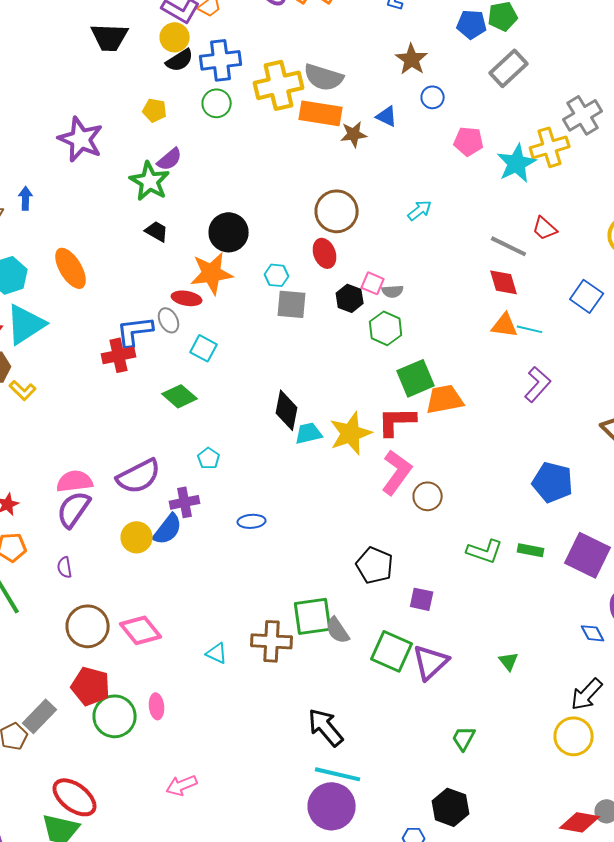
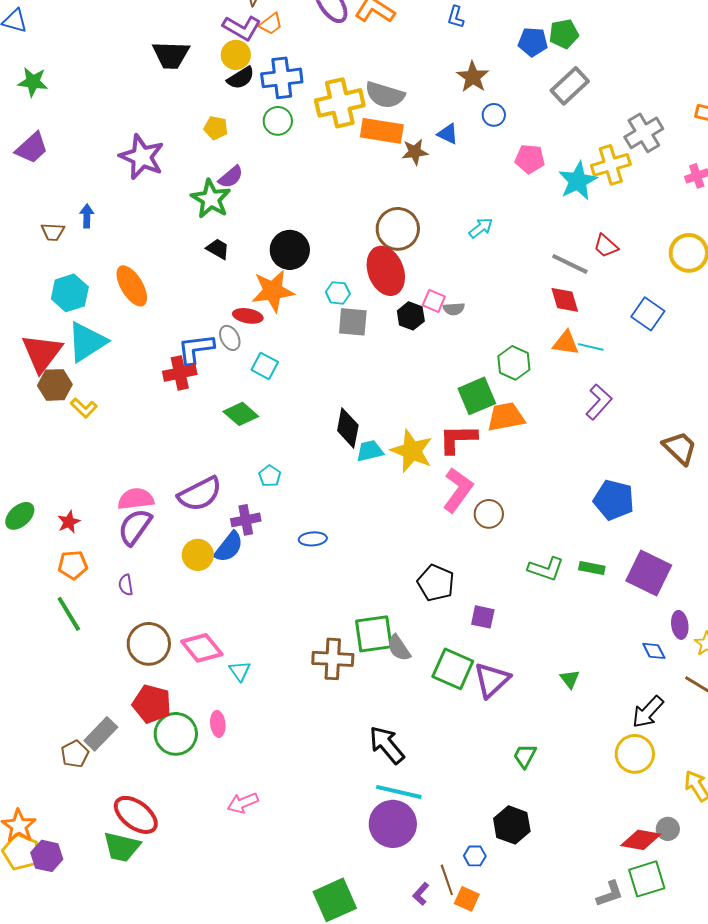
red ellipse: (325, 253) -> (386, 271), size x1.6
green hexagon: (386, 328) -> (514, 363), moved
yellow star: (351, 433) -> (412, 451), turned -30
cyan triangle: (217, 653) -> (240, 671), moved, turned 30

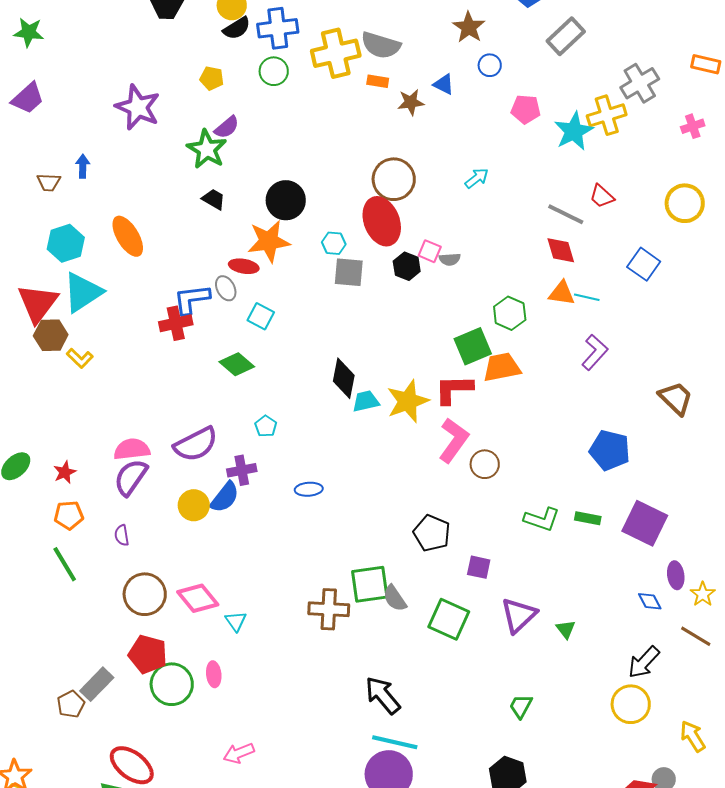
orange rectangle: (382, 131) -> (378, 81), size x0.5
yellow star: (412, 451) -> (408, 401), turned 30
purple triangle: (492, 680) -> (519, 615), moved

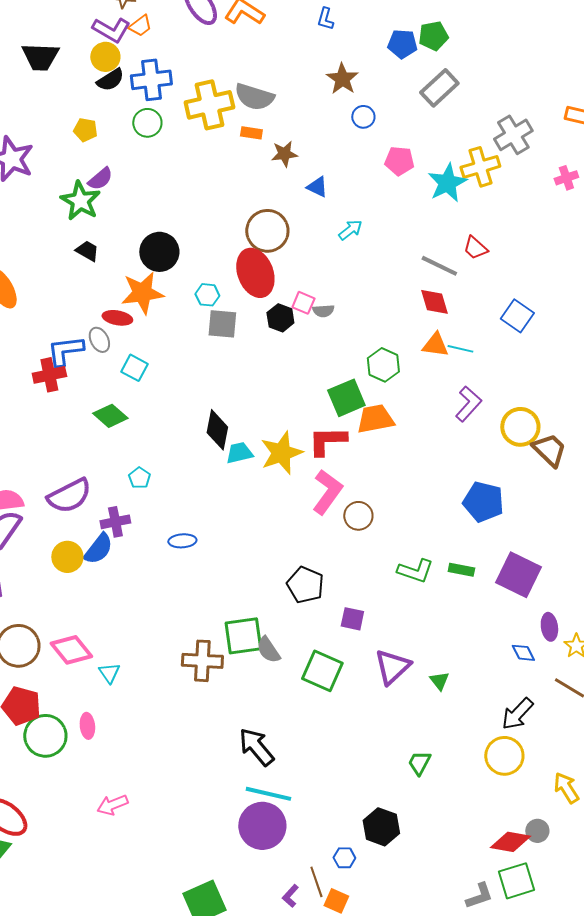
blue triangle: (444, 84) -> (317, 187), moved
yellow circle: (685, 203) -> (520, 427), moved
green trapezoid: (521, 706) -> (419, 763), moved

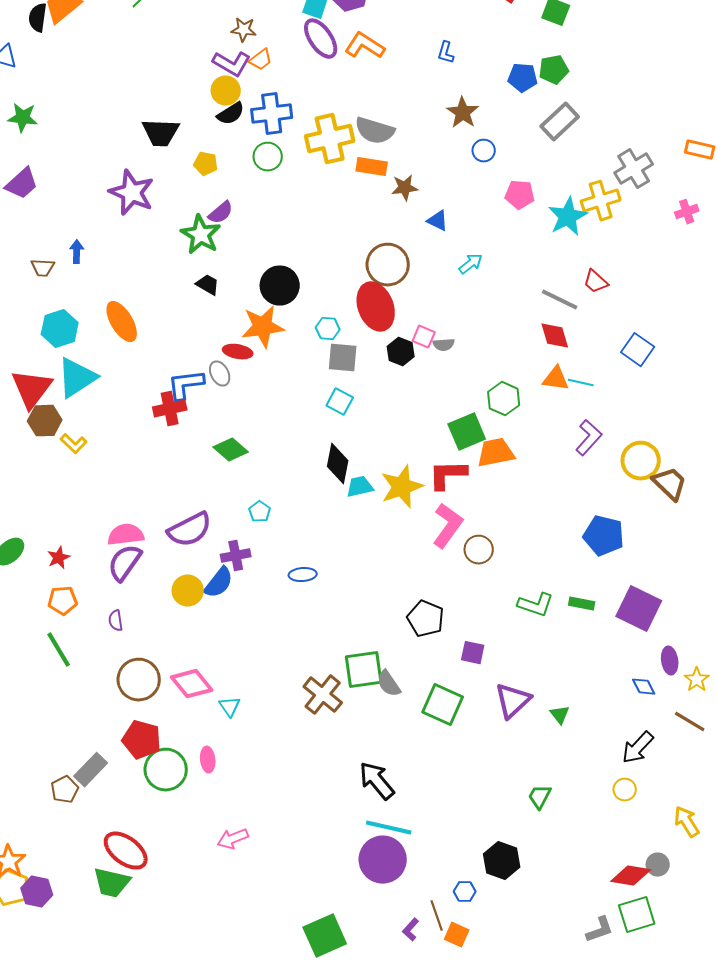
black trapezoid: (40, 57) -> (161, 133), moved
orange rectangle: (251, 133) -> (372, 167), size x1.4
cyan square: (134, 368) -> (340, 402), moved
brown cross: (202, 661) -> (323, 695), turned 36
yellow circle: (504, 756) -> (625, 790), size x0.6

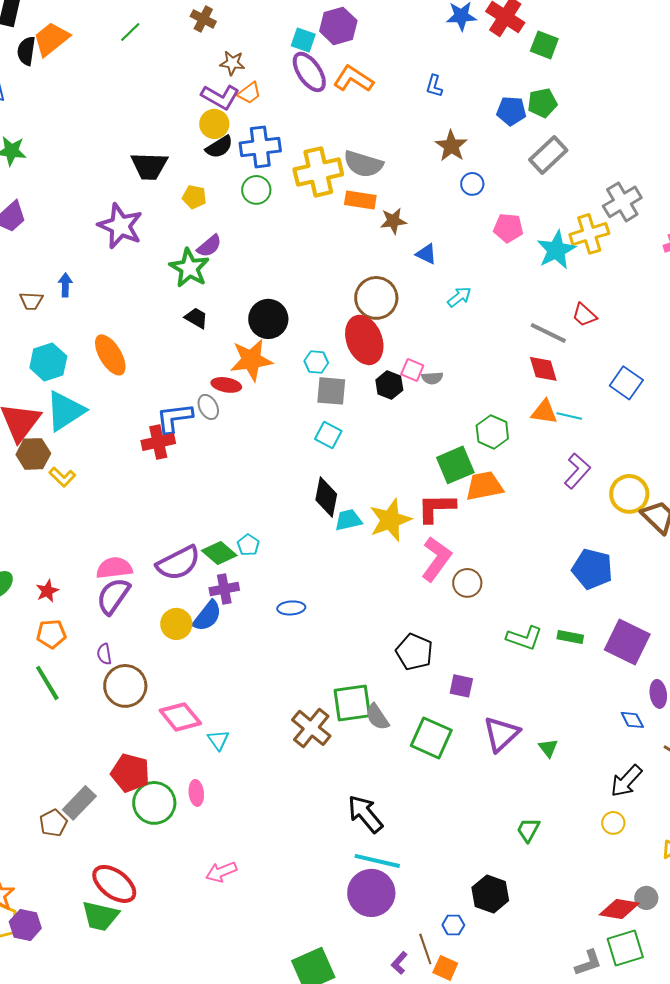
green diamond: (231, 450) -> (219, 553), moved
brown circle: (139, 680) -> (125, 686), moved

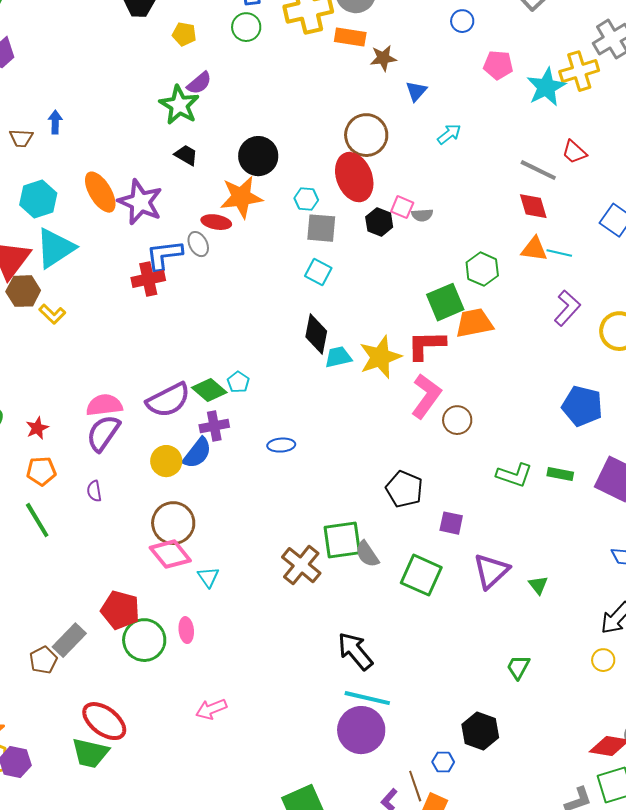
purple star: (120, 226) -> (140, 202), moved
blue triangle: (426, 254) -> (416, 91), turned 45
brown circle: (125, 686) -> (173, 523), moved

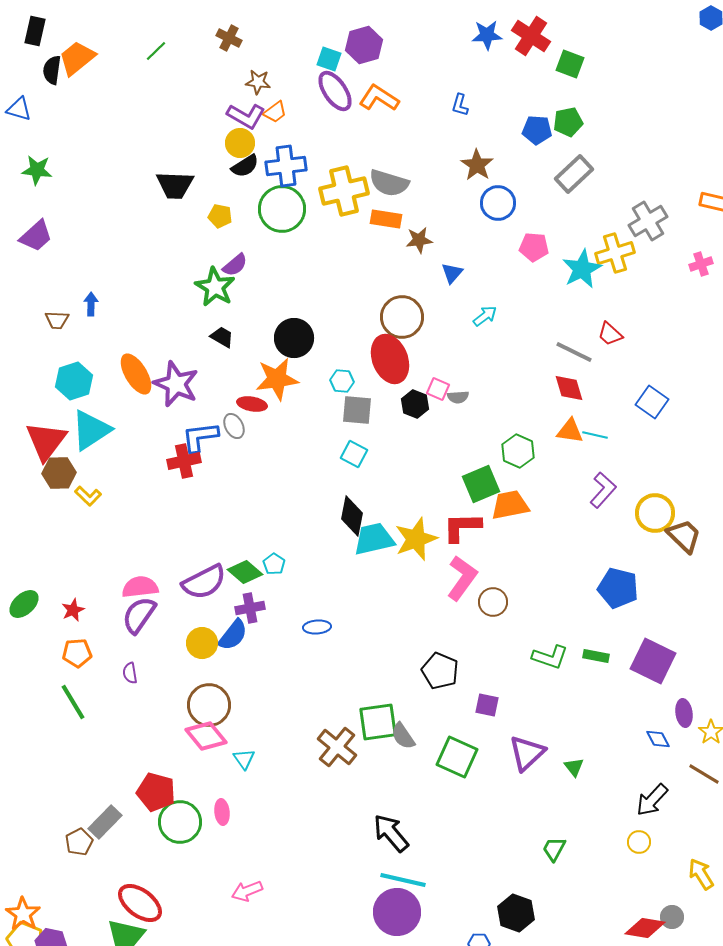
blue circle: (462, 21) -> (498, 203), size x1.5
green circle: (246, 27) -> (282, 209), size x1.6
cyan trapezoid: (338, 357) -> (374, 539), size x1.5

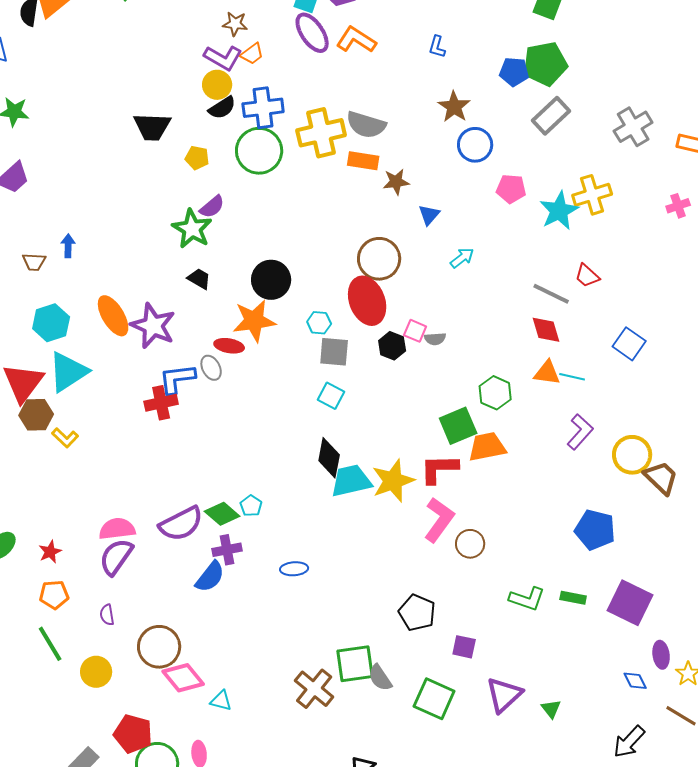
green pentagon: (568, 122) -> (545, 64), size x1.5
gray cross: (648, 221) -> (633, 127), moved
yellow circle: (202, 643) -> (96, 672), moved
brown circle: (209, 705) -> (159, 647), moved
cyan triangle: (244, 759) -> (221, 701), turned -40

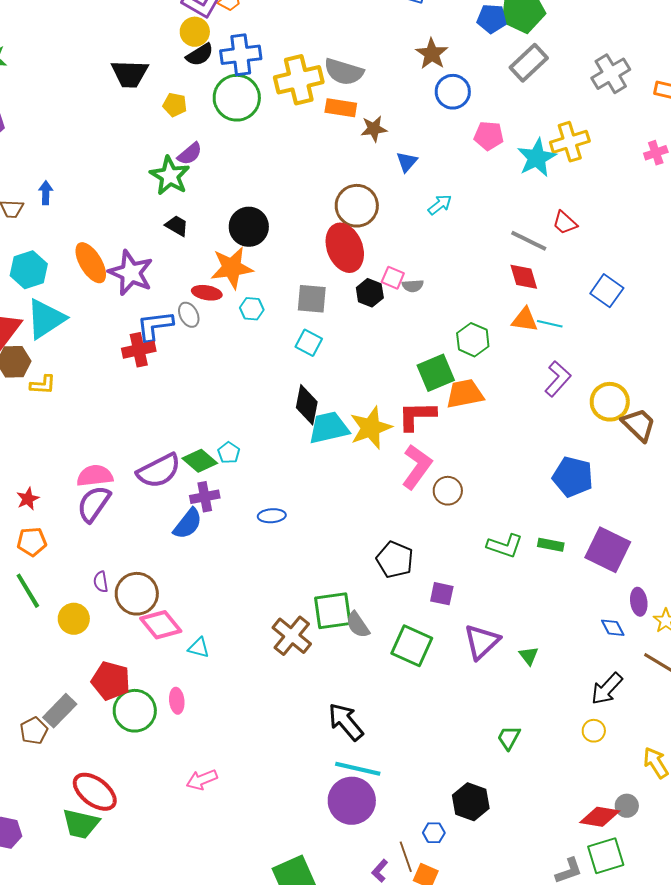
cyan hexagon: (319, 323) -> (252, 309), moved
yellow L-shape: (65, 438) -> (43, 385), turned -40
purple semicircle: (107, 615) -> (101, 582), moved

